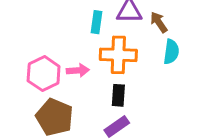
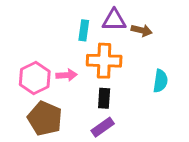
brown arrow: (159, 22) -> (142, 30), turned 138
cyan semicircle: (171, 52) -> (160, 81), moved

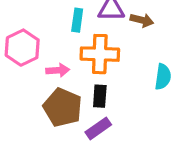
pink hexagon: (35, 78) -> (22, 48), moved
brown pentagon: (45, 118) -> (63, 107), moved

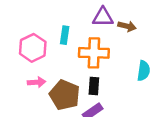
cyan rectangle: (77, 20) -> (65, 35), moved
pink arrow: (58, 70) -> (37, 82), moved

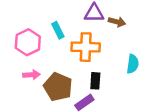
cyan rectangle: (65, 35) -> (58, 30), turned -35
black rectangle: (94, 86) -> (95, 81), moved

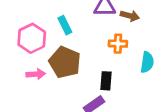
orange cross: (86, 47) -> (118, 44), moved, size x0.6
brown pentagon: (58, 87) -> (65, 62), moved

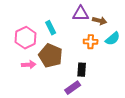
cyan semicircle: (147, 62) -> (113, 39), moved, turned 42

